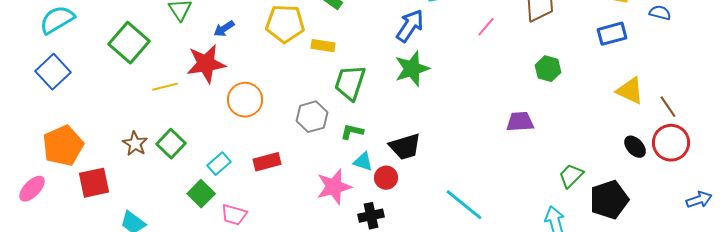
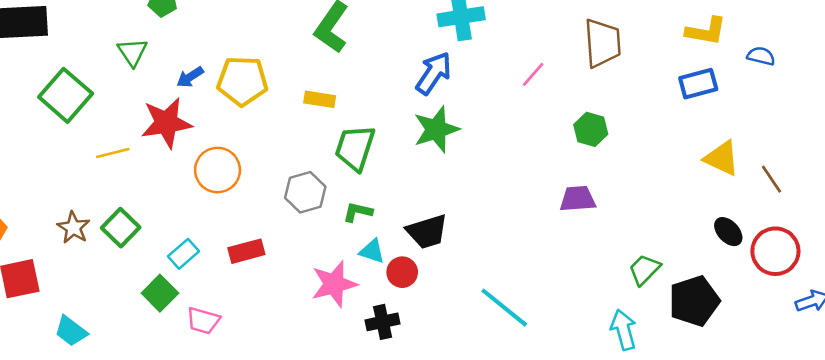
yellow pentagon: (285, 24) -> (242, 81), moved
green hexagon: (548, 69) -> (591, 129), moved
red circle: (671, 143) -> (775, 251), moved

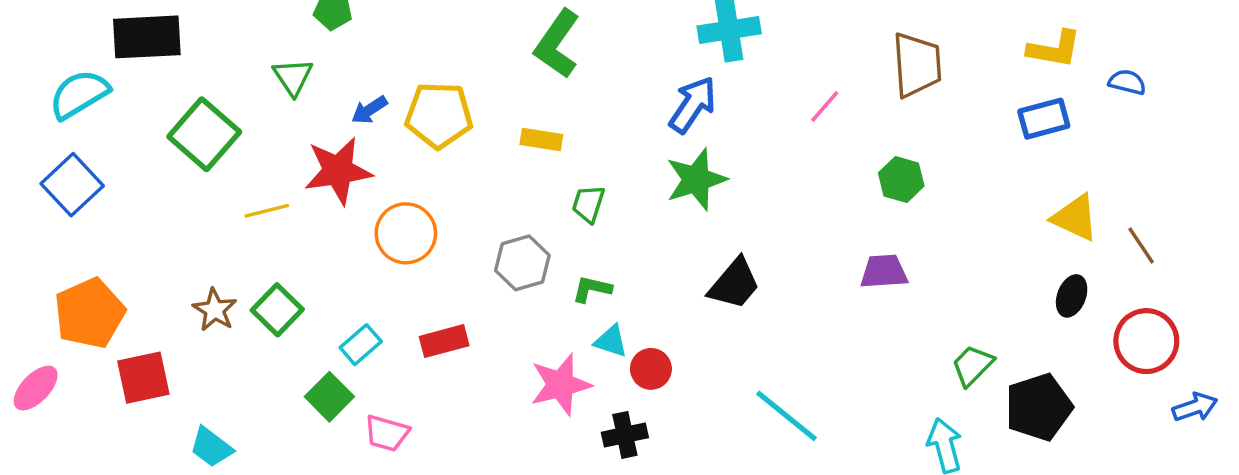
green trapezoid: (355, 148) -> (588, 204), size x0.6
black trapezoid: (427, 232) -> (734, 284), moved, turned -33
black ellipse: (728, 232) -> (1072, 296), moved, turned 64

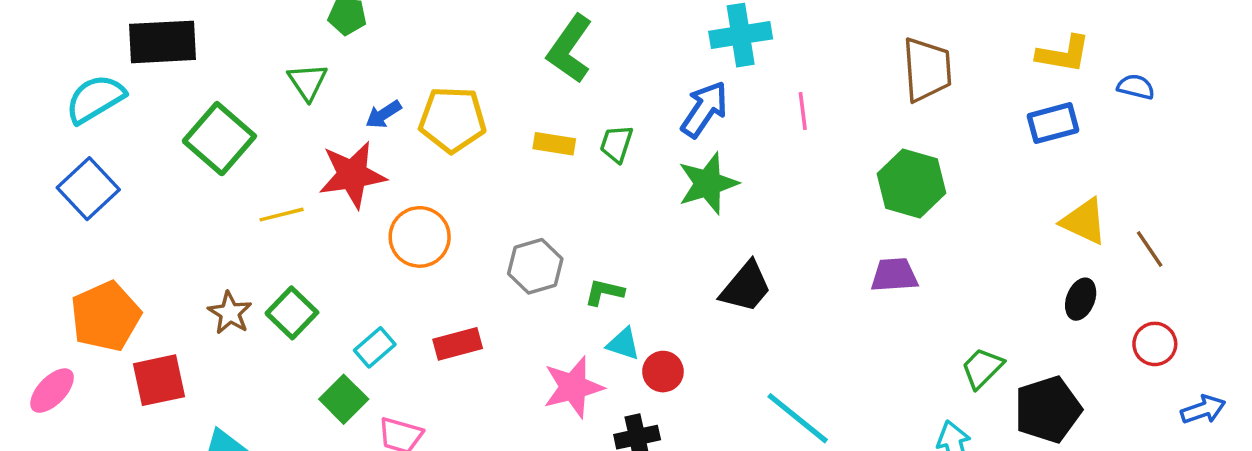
pink line: (825, 106) -> (803, 111), moved, turned -48
green hexagon: (901, 179) -> (911, 183), size x1.5
green trapezoid: (588, 204) -> (616, 144), moved
red circle: (1146, 341) -> (1155, 344), size x0.7

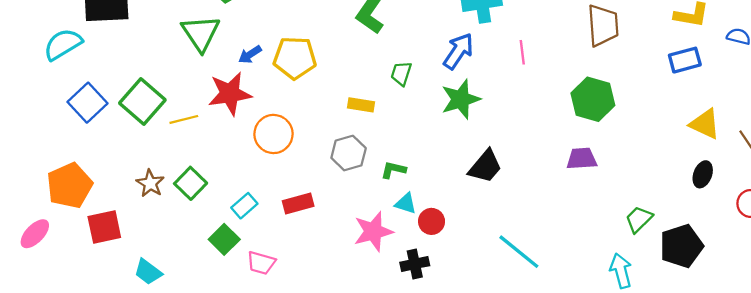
green triangle: (307, 82) -> (201, 33), size x1.5
green square: (219, 139) -> (142, 101), moved
yellow rectangle: (554, 144) -> (361, 105), moved
blue square: (88, 189) -> (87, 103), moved

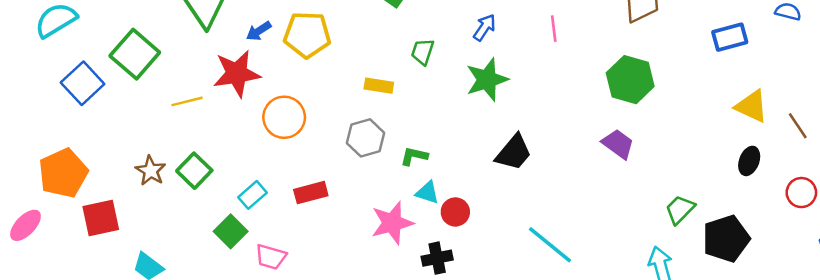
blue arrow: (458, 51) -> (484, 27), size x0.7
green square: (142, 101) -> (135, 54), moved
purple trapezoid: (582, 159) -> (618, 144), turned 40

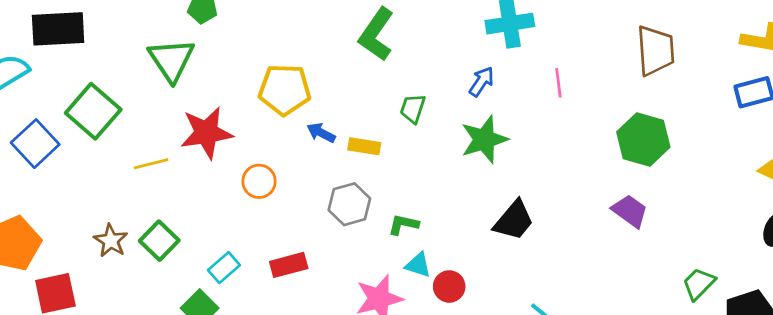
blue arrow: (259, 31) -> (321, 133), moved, turned 60
orange circle: (284, 117) -> (259, 181), size x0.7

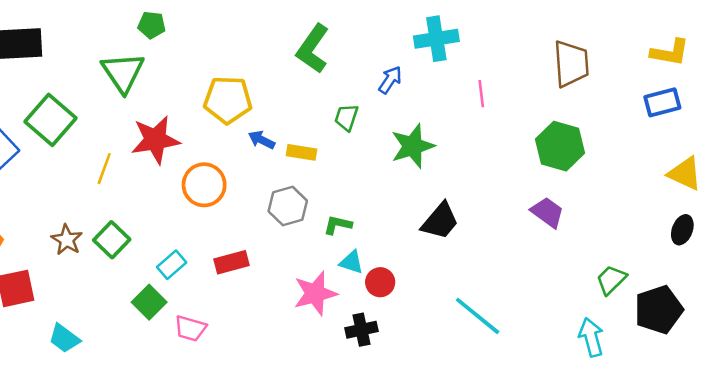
blue arrow: (482, 82) -> (390, 80), moved
yellow line: (151, 164) -> (104, 169), turned -56
orange circle: (259, 181) -> (204, 185), size x1.4

